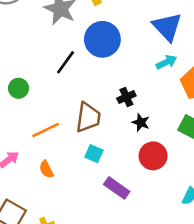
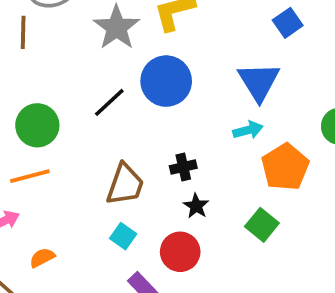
green circle: (19, 88) -> (37, 125), size x1.5
orange line: (46, 130) -> (30, 176), moved
red circle: (153, 156) -> (180, 252), moved
orange semicircle: (46, 169) -> (42, 258), moved, turned 78

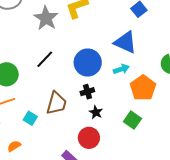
blue circle: (166, 81) -> (88, 63), moved
blue triangle: (259, 82) -> (125, 42), turned -30
cyan square: (123, 236) -> (30, 118), moved

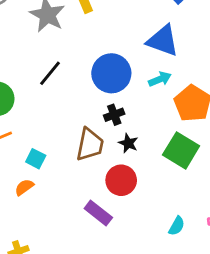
brown trapezoid: (56, 103) -> (90, 145), moved
green square: (132, 120) -> (181, 150), size x1.4
orange semicircle: (14, 146) -> (24, 187), moved

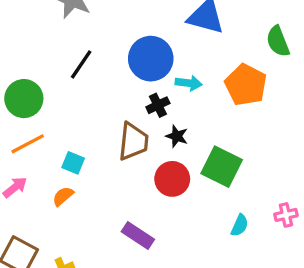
cyan arrow: (160, 79) -> (189, 83), moved, turned 35
green square: (181, 150) -> (222, 167), moved
purple rectangle: (98, 213) -> (138, 236), moved

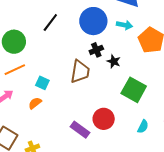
cyan arrow: (189, 83) -> (125, 25), moved
black star: (177, 136) -> (114, 61), moved
red circle: (172, 179) -> (104, 119), moved

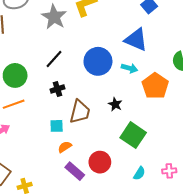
black cross: (96, 50) -> (57, 89), moved
cyan square: (42, 83) -> (57, 126), moved, turned -32
orange semicircle: (35, 103) -> (65, 147), moved

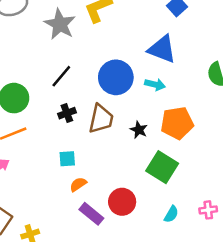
orange pentagon: (155, 86) -> (177, 123), moved, turned 30
brown trapezoid: (80, 112) -> (101, 119), moved

